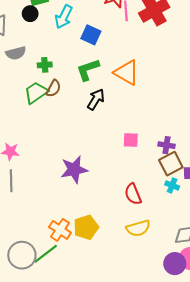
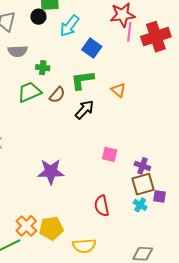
orange triangle: (127, 72) -> (118, 90), size x0.6
brown semicircle: (53, 88) -> (57, 95), moved
yellow semicircle: (138, 228) -> (84, 246), moved

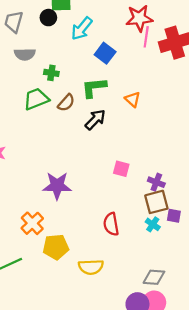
orange cross: (26, 226) -> (32, 223), moved

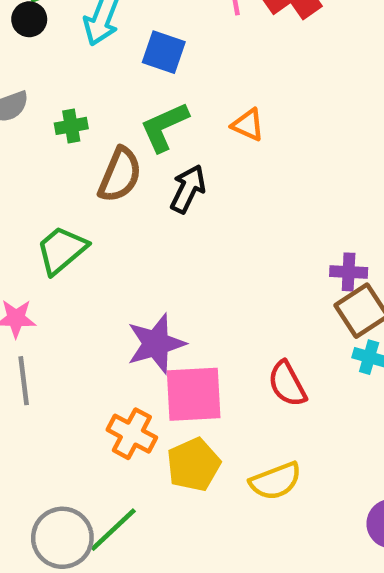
green trapezoid: (36, 99) -> (62, 250), moved
brown semicircle: (66, 103) -> (120, 175), size x1.4
pink square: (121, 169) -> (194, 394), moved, size x1.8

